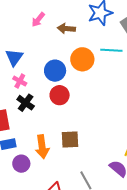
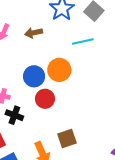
orange circle: (82, 59) -> (59, 70), moved

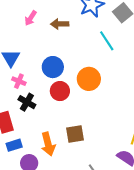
cyan line: (83, 41) -> (107, 41), turned 60
orange circle: (59, 70) -> (89, 79), moved

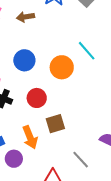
cyan line: (107, 41) -> (87, 51), moved
red circle: (60, 91) -> (37, 98), moved

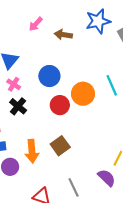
red circle: (37, 98) -> (60, 105), moved
brown square: (55, 124) -> (60, 146), turned -36

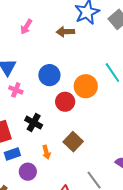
brown arrow: (63, 35) -> (65, 32), moved
black cross: (18, 106) -> (34, 123), moved
orange arrow: (32, 151) -> (46, 152), size x0.6

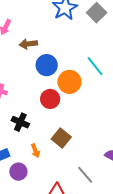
brown arrow: (65, 32) -> (28, 44), moved
blue circle: (49, 75) -> (47, 65), moved

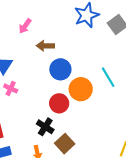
black cross: (20, 122) -> (45, 127), moved

